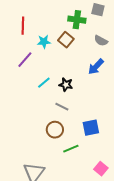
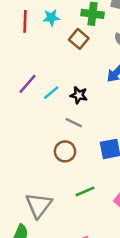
cyan star: (44, 42) -> (51, 18), moved
purple line: (25, 60) -> (27, 84), moved
green line: (71, 149) -> (85, 191), moved

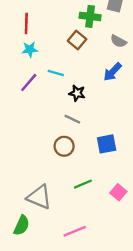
cyan star: (51, 18) -> (30, 49), moved
cyan line: (51, 93) -> (56, 73), moved, turned 56
gray triangle: (39, 205) -> (39, 197), turned -44

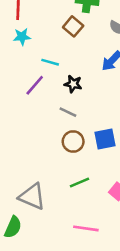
purple line: (29, 83) -> (35, 85), moved
brown circle: (64, 146) -> (73, 142), moved
pink line: (75, 231) -> (86, 228), moved, turned 30

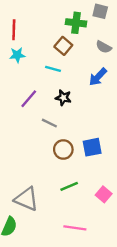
cyan line: (50, 62) -> (53, 69), moved
gray line: (68, 112) -> (49, 123), moved

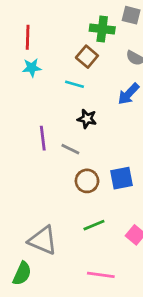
purple line: (29, 99) -> (43, 138), moved, turned -48

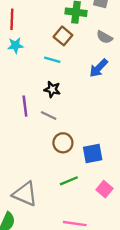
black star: (87, 119) -> (52, 89), moved
blue square: (122, 178) -> (93, 154), moved

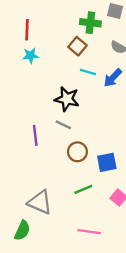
cyan line: (52, 60) -> (88, 72), moved
black star: (52, 89) -> (67, 99), size x1.5
purple line: (25, 106) -> (35, 135), moved

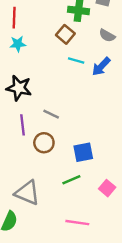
black star: (67, 99) -> (19, 88), moved
brown circle: (77, 152) -> (44, 143), moved
blue square: (107, 162) -> (83, 152), moved

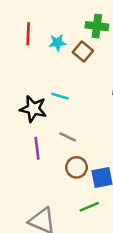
cyan star: (18, 44) -> (57, 43), moved
cyan line: (76, 61) -> (60, 96), moved
brown circle: (44, 143) -> (77, 167), moved

